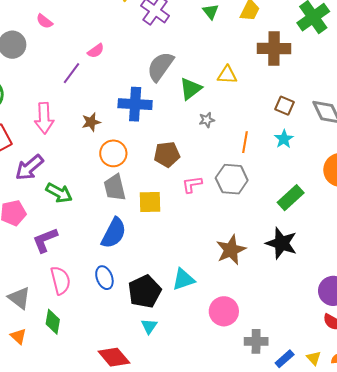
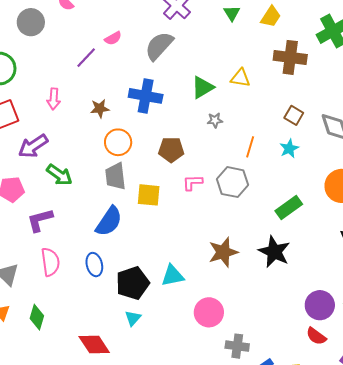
gray semicircle: (160, 67) -> (159, 46), moved
pink arrow: (44, 118) -> (54, 99), size x0.7
green diamond: (53, 322) -> (37, 317), moved

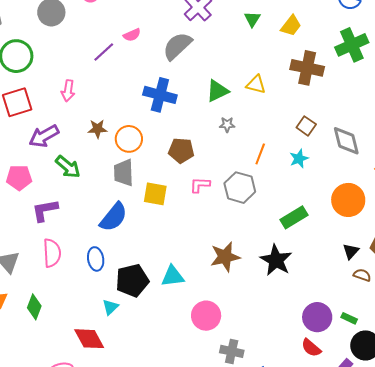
brown star: (100, 108) -> (98, 129), moved
cyan triangle: (133, 318) -> (110, 307), moved

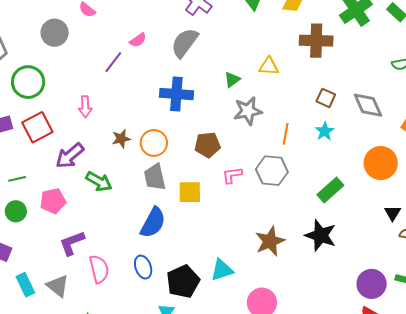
green triangle: (217, 91) -> (232, 80), size x0.7
gray star: (227, 125) -> (248, 111), size x1.8
purple L-shape: (45, 210) -> (72, 243), moved

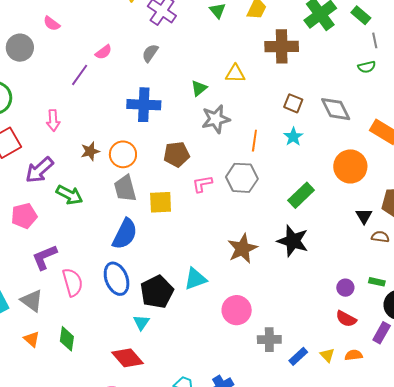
gray semicircle: (185, 43) -> (150, 53), size x0.6
blue ellipse: (143, 267) -> (117, 279), size x1.4
purple circle: (372, 284) -> (345, 288), size x0.6

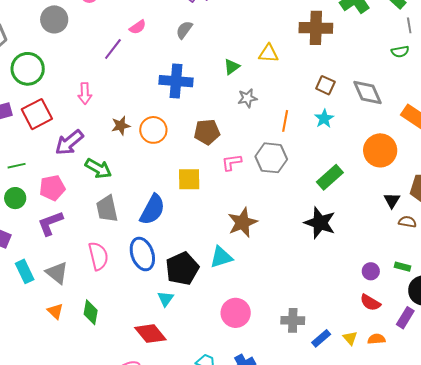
gray star: (216, 119) -> (247, 98), size x0.7
gray trapezoid: (125, 188) -> (107, 209), moved
brown star: (242, 249) -> (242, 222), moved
purple L-shape: (44, 257) -> (50, 223), moved
pink circle: (237, 310) -> (236, 313), moved

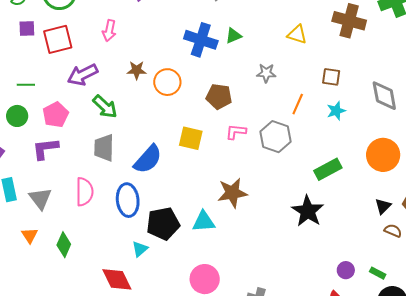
green triangle: (232, 67) -> (234, 36), moved
brown square: (325, 85) -> (331, 77), moved, turned -30
pink pentagon: (52, 188) -> (56, 115), turned -30

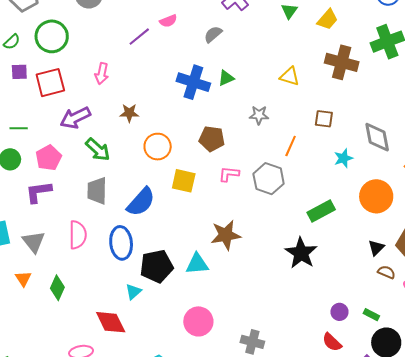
orange circle: (167, 82) -> (158, 147), moved
cyan star: (336, 111) -> (343, 158), moved

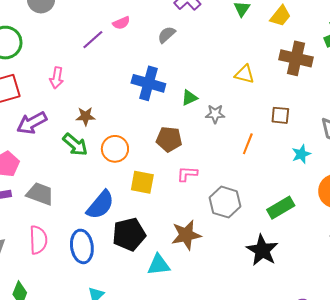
green triangle: (226, 78) -> (189, 98), moved
green arrow: (98, 150) -> (75, 145), moved
gray hexagon: (269, 179) -> (225, 202), moved
gray trapezoid: (97, 191) -> (40, 194), moved, turned 112
black pentagon: (157, 266) -> (129, 234), moved

